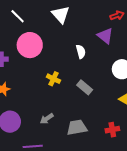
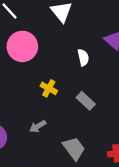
gray arrow: (47, 119) -> (38, 126), moved
gray trapezoid: (77, 127) -> (74, 148), turned 60

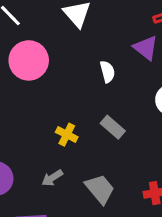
yellow cross: (49, 88) -> (67, 135), moved
gray arrow: (38, 126) -> (52, 178), moved

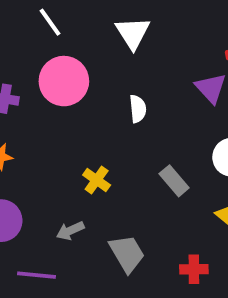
white semicircle: (107, 72) -> (138, 109), moved
gray rectangle: (113, 127) -> (174, 181), moved

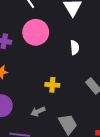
yellow cross: (97, 180) -> (52, 85), turned -32

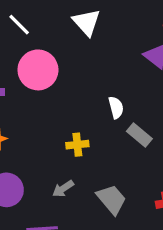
white semicircle: (75, 48) -> (116, 107), moved

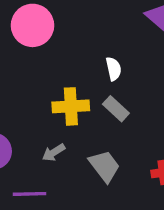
gray rectangle: (139, 135) -> (116, 109), moved
yellow cross: (77, 145) -> (71, 106), size x1.5

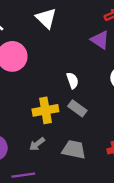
gray trapezoid: (104, 166) -> (74, 150), turned -35

